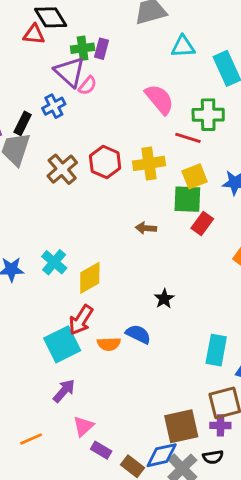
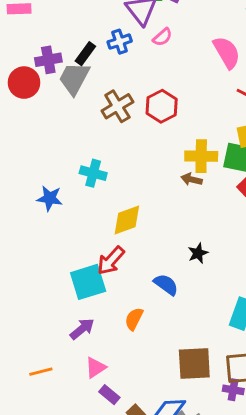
pink semicircle: (88, 86) -> (162, 37), moved
yellow cross: (149, 163) -> (201, 156), moved
cyan cross: (54, 262) -> (93, 173), moved, turned -35
orange semicircle: (109, 344) -> (134, 319), moved, turned 110
brown square: (181, 426) -> (194, 363), moved

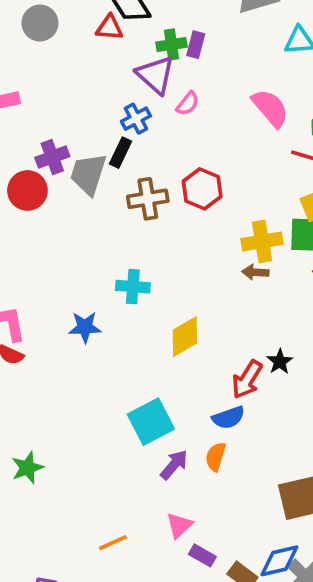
black rectangle: (85, 54) -> (120, 153), moved
brown cross: (117, 106) -> (148, 199), turned 32
red arrow: (111, 261) -> (247, 379), moved
blue semicircle: (166, 285) -> (228, 418), moved, turned 135
purple arrow: (82, 329) -> (174, 465), moved

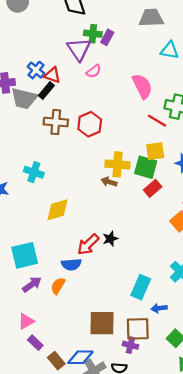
red triangle: (109, 28) -> (52, 75), moved
blue cross: (136, 119) -> (36, 70), moved, turned -36
gray trapezoid: (88, 174) -> (24, 98), turned -108

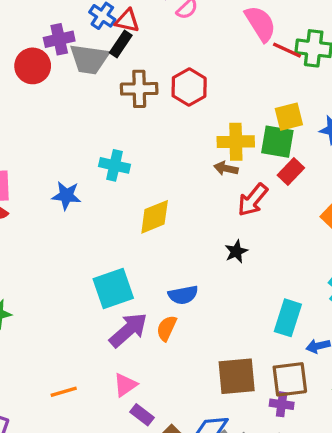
red line: (157, 121) -> (287, 50), moved
red arrow: (88, 244) -> (253, 200), moved
purple arrow: (32, 284) -> (128, 330), size x1.4

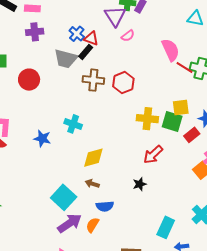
purple cross: (59, 39) -> (35, 32), moved
red circle: (33, 66) -> (29, 80), moved
brown arrow: (226, 168) -> (92, 184), moved
red rectangle: (291, 171) -> (192, 135), moved
cyan square: (113, 288) -> (64, 197), turned -35

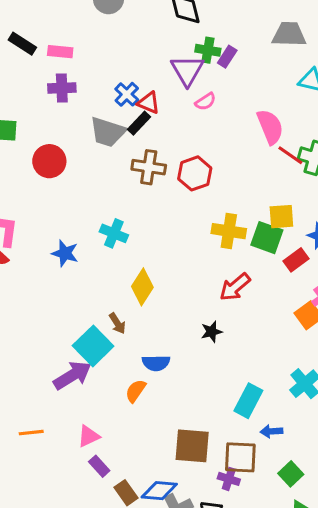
yellow diamond: (93, 158) -> (142, 287), turned -45
brown arrow: (92, 184) -> (117, 323), moved, turned -144
purple arrow: (70, 223) -> (72, 375), moved

